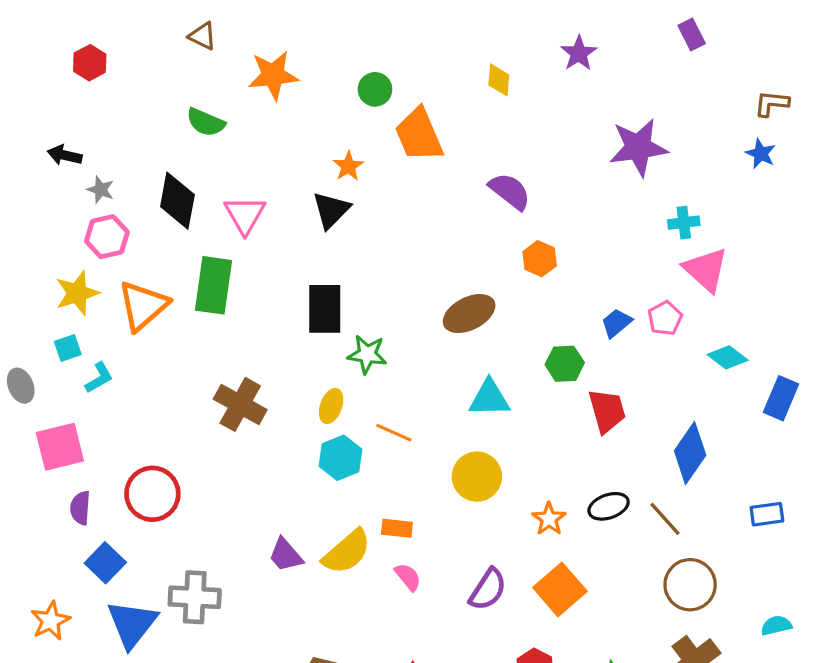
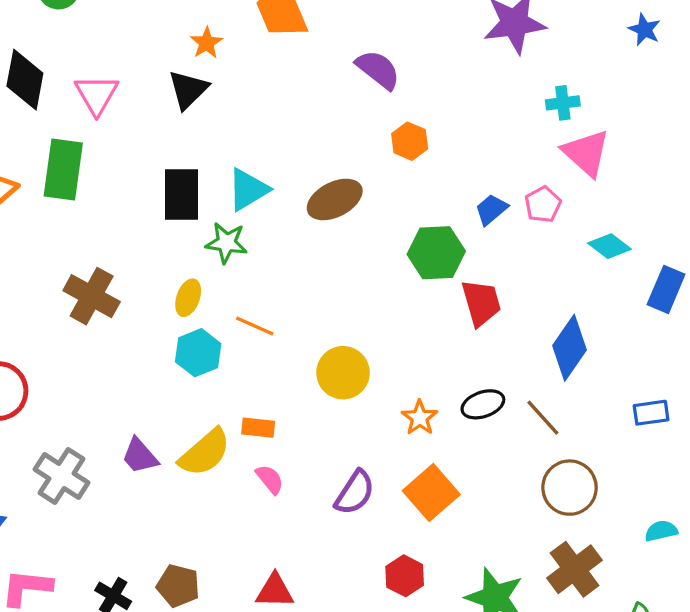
green hexagon: (565, 364) -> (436, 253), size x1.4
cyan triangle: (489, 398) -> (248, 189), moved, turned -30
gray cross: (195, 597) -> (62, 476), moved, turned 30

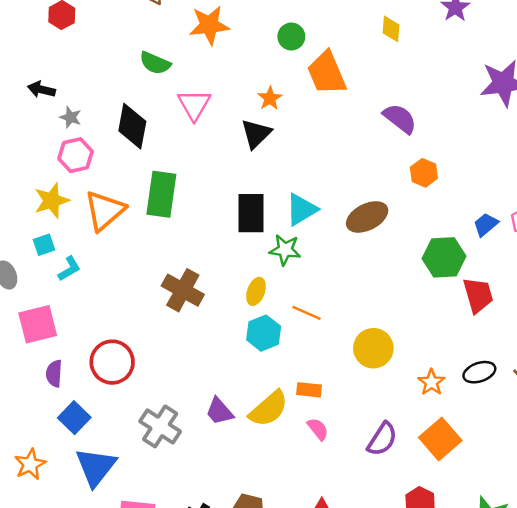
pink triangle: (97, 95) -> (194, 105), moved

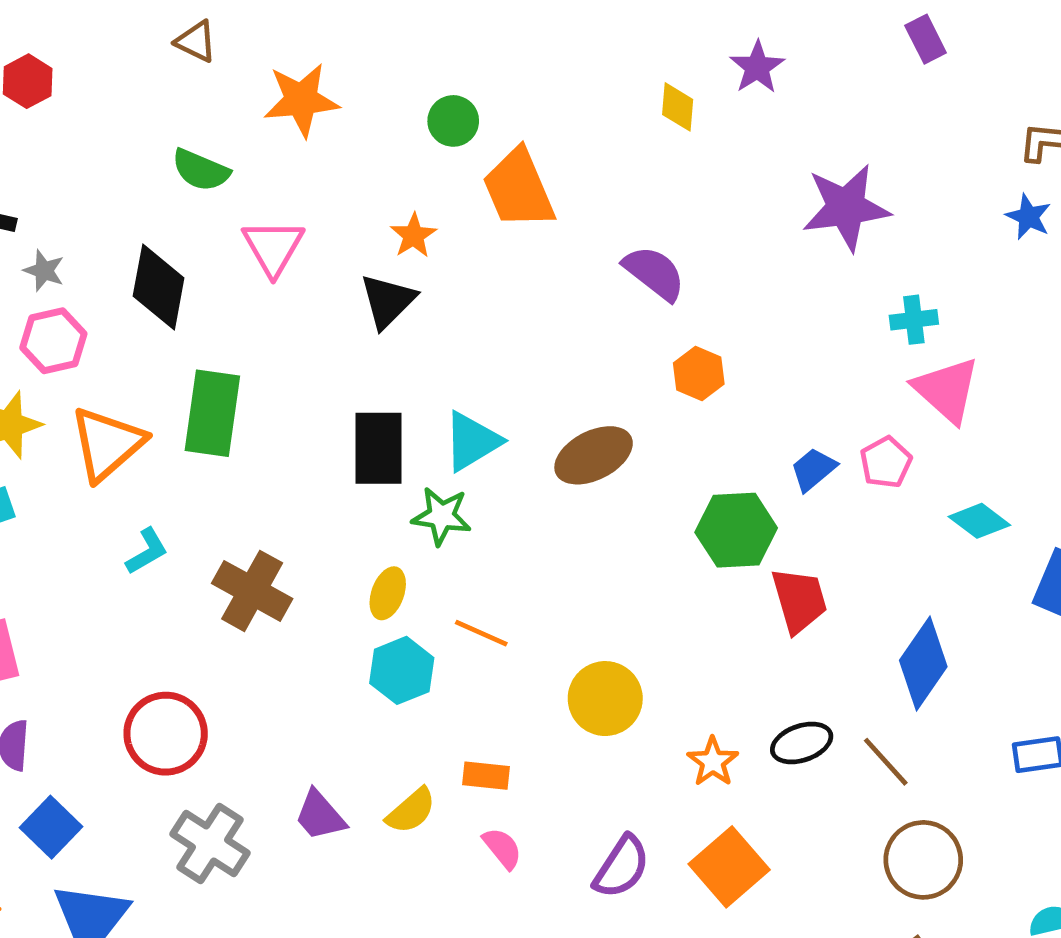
yellow diamond: (391, 29) -> (678, 107), moved
cyan L-shape: (69, 269) -> (147, 551), moved
red circle: (112, 362) -> (166, 734), moved
yellow semicircle: (269, 409) -> (411, 811), size x0.7

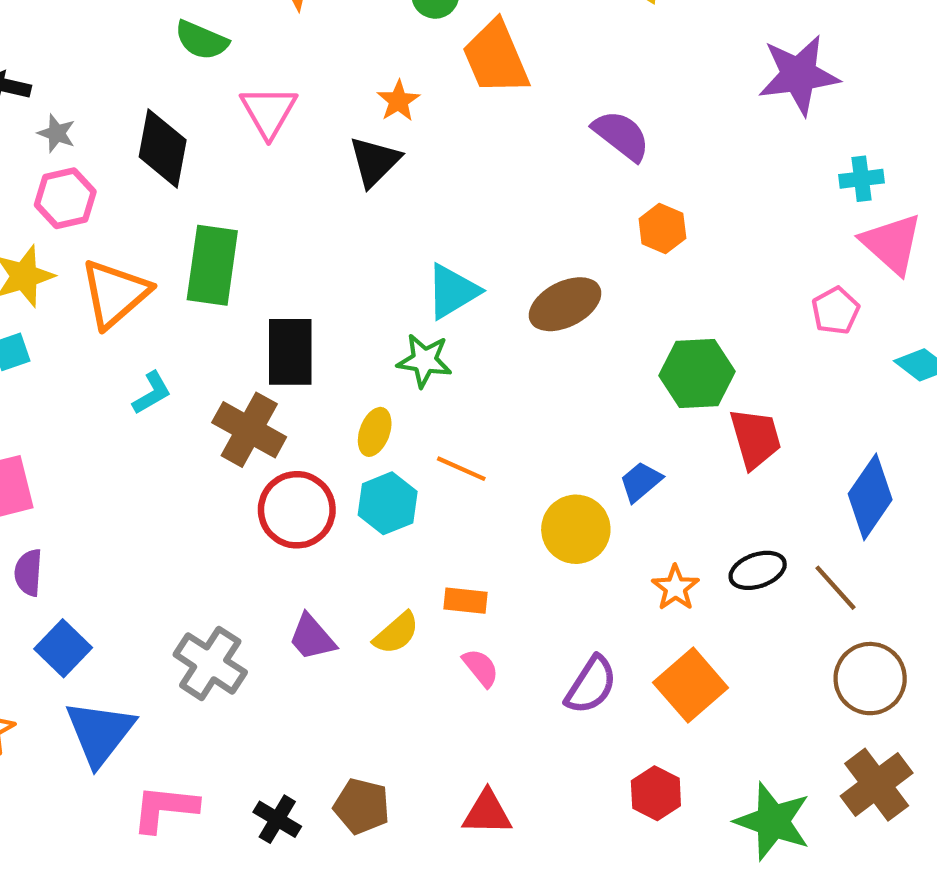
black rectangle: (378, 448) -> (290, 352), moved
blue trapezoid: (813, 469) -> (641, 482), moved
red circle: (166, 734) -> (297, 510), moved

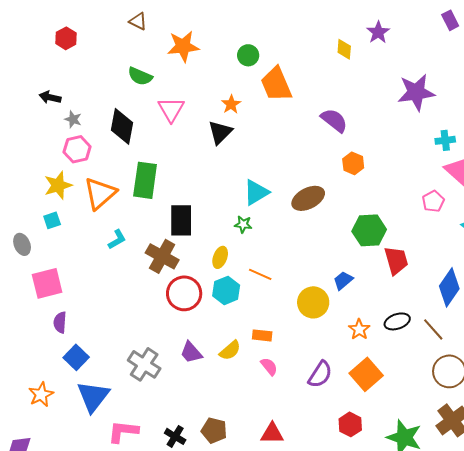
green star: (424, 360) -> (243, 224), size x0.7

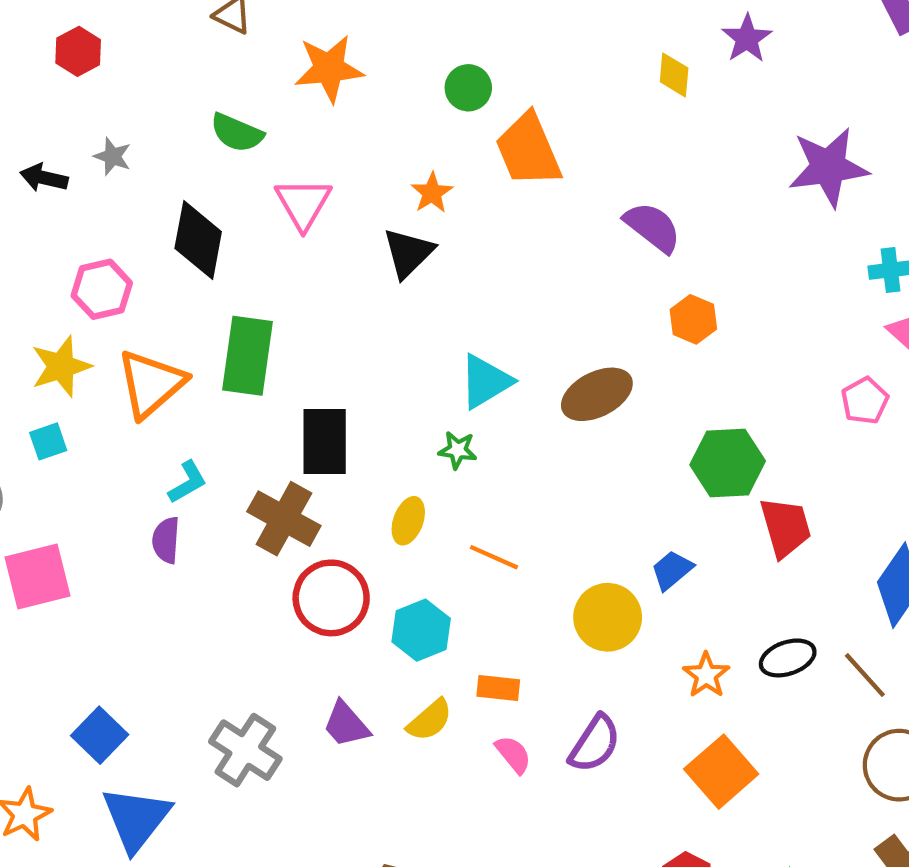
gray star: (73, 119) -> (112, 156), moved
cyan hexagon: (226, 290) -> (421, 630), moved
purple semicircle: (60, 322) -> (166, 540), moved
purple semicircle: (320, 374) -> (595, 744), moved

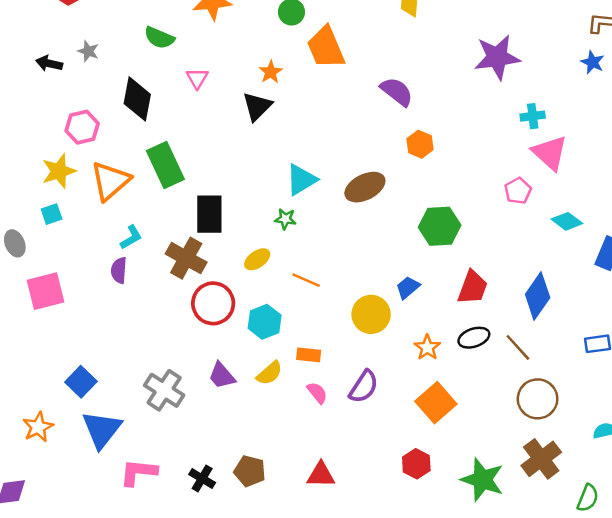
pink triangle: (303, 204) -> (197, 78), size x0.7
green rectangle: (248, 356) -> (165, 165), turned -33
yellow ellipse: (408, 521) -> (257, 259), turned 35
red trapezoid: (786, 527) -> (473, 287), moved, turned 36

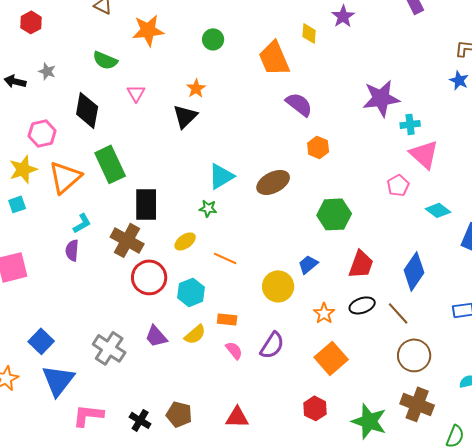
orange trapezoid: (326, 48) -> (274, 58), moved
purple star: (497, 57) -> (381, 98), moved
brown cross: (541, 459) -> (417, 404), turned -32

